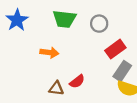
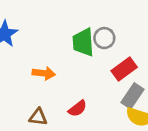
green trapezoid: (64, 19) -> (83, 42), moved, turned 80
brown triangle: (56, 88) -> (38, 117), moved

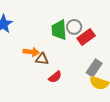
red rectangle: (124, 69) -> (86, 37), moved
brown triangle: (38, 117) -> (42, 59), moved

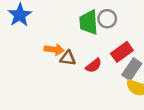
red rectangle: (86, 37) -> (122, 52), moved
red semicircle: (55, 77) -> (94, 66), moved

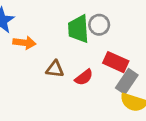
orange arrow: (54, 50) -> (24, 43), moved
red rectangle: (122, 52) -> (116, 62), turned 60

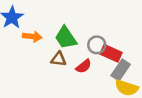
gray circle: (99, 25) -> (97, 45), moved
green trapezoid: (78, 29) -> (66, 38), moved, turned -30

